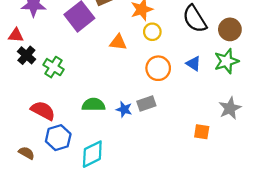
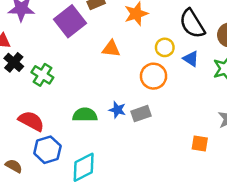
yellow circle: (152, 32) -> (165, 47), moved
blue triangle: (193, 64) -> (191, 59), moved
blue star: (124, 109) -> (117, 110), moved

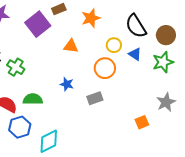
blue star: (117, 110) -> (67, 84), moved
green semicircle: (85, 115) -> (33, 99), moved
orange square: (200, 143) -> (142, 122), turned -32

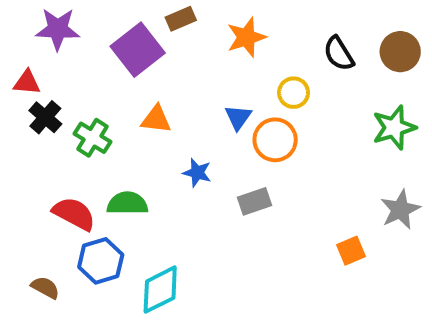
black semicircle: (136, 26) -> (339, 54), size x0.7
brown circle: (166, 35) -> (400, 52), moved
orange triangle: (71, 46) -> (156, 119), moved
blue triangle: (135, 54) -> (238, 117), moved, turned 32

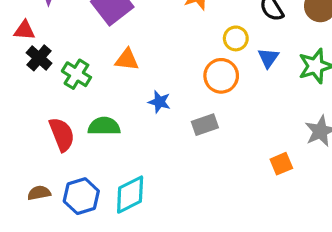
blue triangle: (238, 117) -> (268, 58), moved
red semicircle: (74, 214) -> (62, 134), turned 40
blue hexagon: (101, 261) -> (81, 196), moved
brown semicircle: (45, 288) -> (39, 193), turned -40

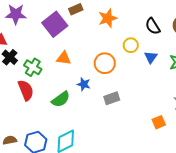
orange circle: (221, 76) -> (105, 63), moved
green semicircle: (104, 126) -> (61, 99), moved, turned 144
red semicircle: (62, 134) -> (26, 90), moved

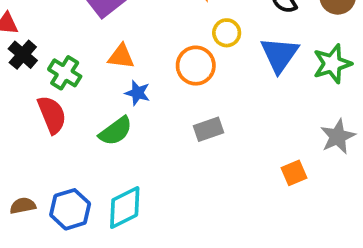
yellow circle: (131, 45) -> (227, 33), moved
blue triangle: (151, 57) -> (279, 55), size x1.6
blue star: (84, 84) -> (137, 93), moved

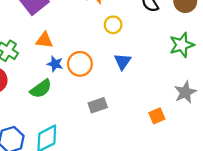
blue triangle: (279, 55) -> (123, 61), moved, size x0.7
orange circle: (196, 66) -> (80, 64), moved
gray rectangle: (208, 129) -> (98, 105), moved

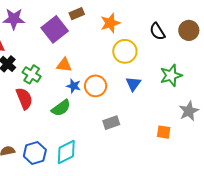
yellow circle: (113, 25) -> (125, 51), size x1.5
green star: (182, 45) -> (171, 75), moved
orange square: (157, 116) -> (164, 132), turned 32

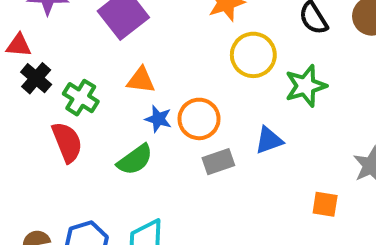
green star: (171, 75) -> (306, 86), moved
blue triangle: (133, 84) -> (269, 140), moved, turned 35
gray rectangle: (111, 123) -> (218, 162), moved

